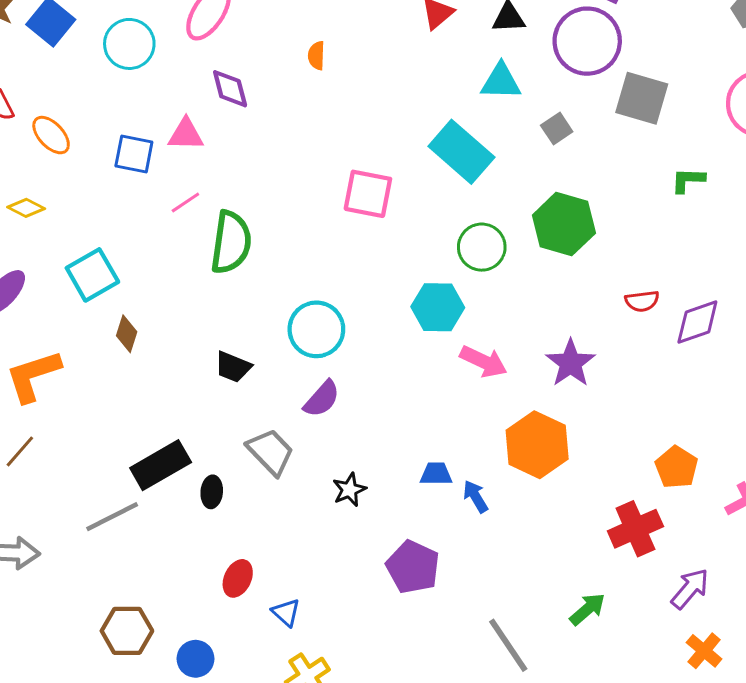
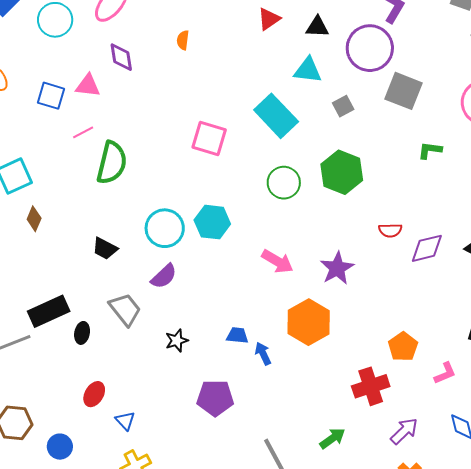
cyan hexagon: (438, 307) -> (212, 222), moved
purple pentagon: (413, 567) -> (215, 398), turned -30

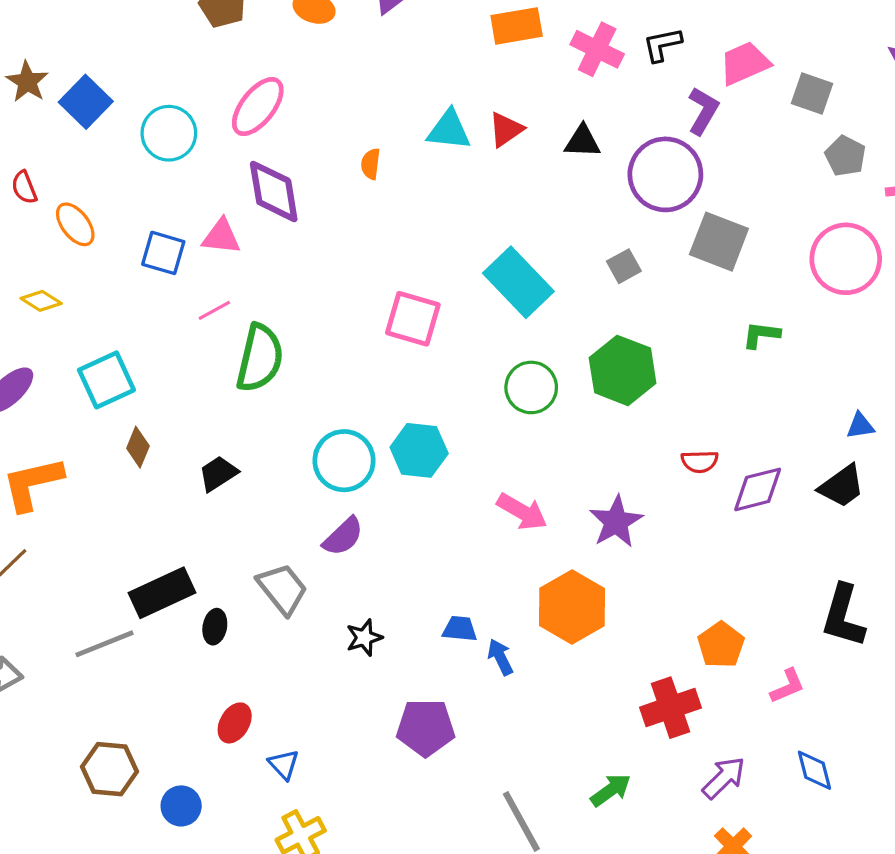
purple diamond: (121, 57) -> (274, 191), size x1.4
cyan triangle: (308, 70) -> (449, 130), moved
black trapezoid: (105, 249) -> (218, 474), moved, turned 120

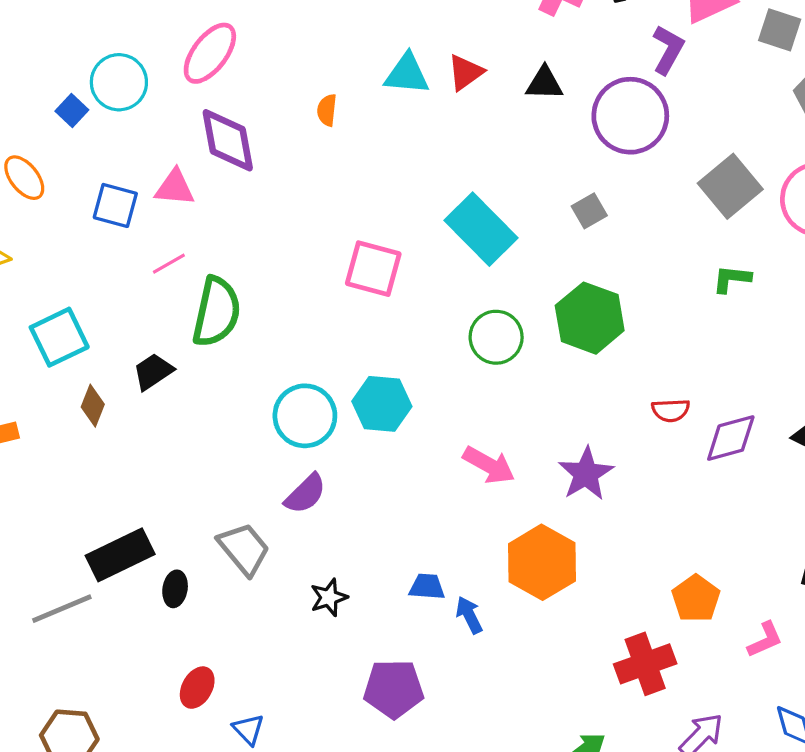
blue square: (86, 102) -> (72, 110), moved, size x0.6
gray square: (719, 242) -> (730, 186), moved, turned 30
black trapezoid: (218, 474) -> (153, 372), moved

